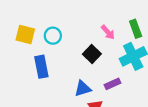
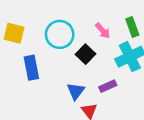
cyan circle: (53, 36) -> (60, 34), moved, size x1.5
blue triangle: (83, 88) -> (76, 91), turned -36

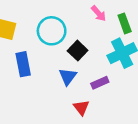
pink arrow: (103, 31) -> (99, 14), moved
blue triangle: (76, 91) -> (68, 77), moved

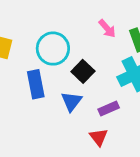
blue rectangle: (23, 64) -> (36, 84), moved
red triangle: (81, 108) -> (99, 137), moved

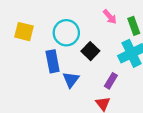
blue triangle: (71, 101) -> (71, 80), moved
purple rectangle: (109, 109) -> (111, 81), turned -35

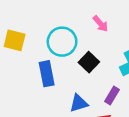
pink arrow: (110, 17) -> (100, 24), moved
blue triangle: (71, 80) -> (79, 103), moved, turned 36

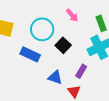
blue rectangle: (47, 74) -> (30, 54), turned -54
blue triangle: (79, 103) -> (55, 77), turned 35

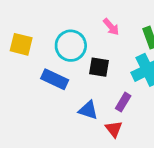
black square: (63, 45) -> (99, 67), turned -35

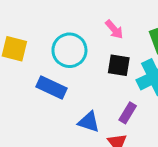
black square: (99, 67) -> (119, 65), moved

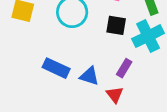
blue rectangle: (52, 88) -> (56, 68), moved

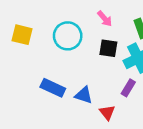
purple rectangle: (124, 68) -> (128, 88), moved

